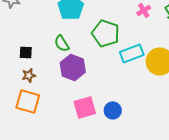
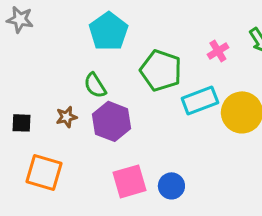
pink cross: (144, 10) -> (218, 51), moved
black square: (26, 52) -> (21, 123), moved
brown star: (29, 75) -> (66, 117), moved

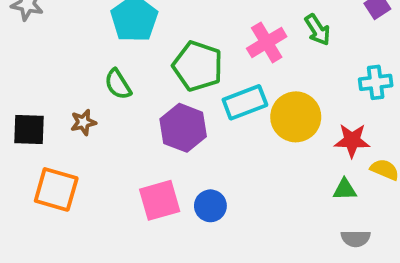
pink cross: (218, 51) -> (267, 42), size x1.5
purple hexagon: (111, 121) -> (183, 128), moved
black square: (21, 123) -> (29, 130), size x1.4

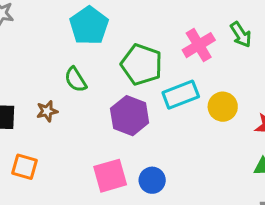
yellow circle: (296, 117) -> (223, 107), size x0.7
orange square: (56, 189) -> (24, 167), size x0.7

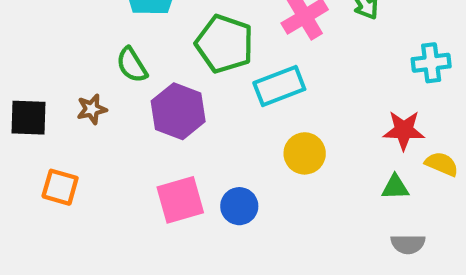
yellow circle: (223, 107) -> (305, 153), moved
purple hexagon: (130, 116) -> (178, 111), moved

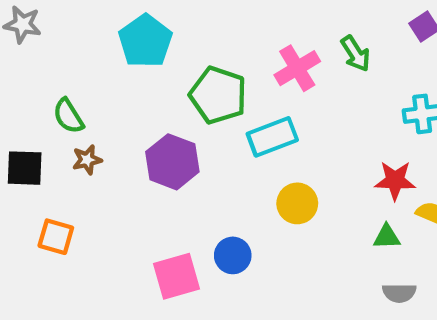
green semicircle: (132, 65) -> (68, 116), moved
pink square: (180, 200) -> (177, 276), moved

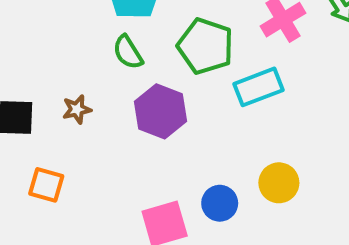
green semicircle: (68, 116) -> (128, 52), moved
yellow circle: (297, 203) -> (279, 183), moved

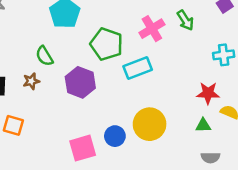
green semicircle: (128, 52) -> (44, 56), moved
yellow circle: (279, 183) -> (150, 124), size x1.4

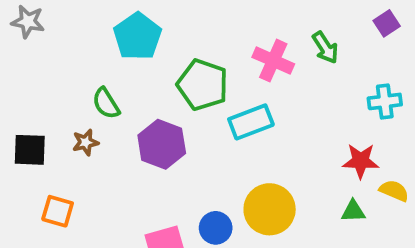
pink cross: (152, 29) -> (273, 61), turned -35

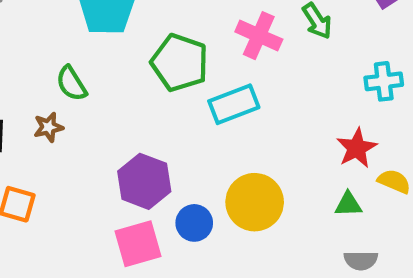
purple hexagon: (162, 144) -> (144, 181), moved
red star: (361, 161) -> (357, 148), turned -30

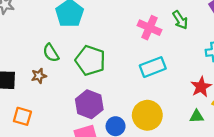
green pentagon: (180, 63) -> (90, 60), moved
cyan rectangle: (234, 104) -> (153, 67), moved

